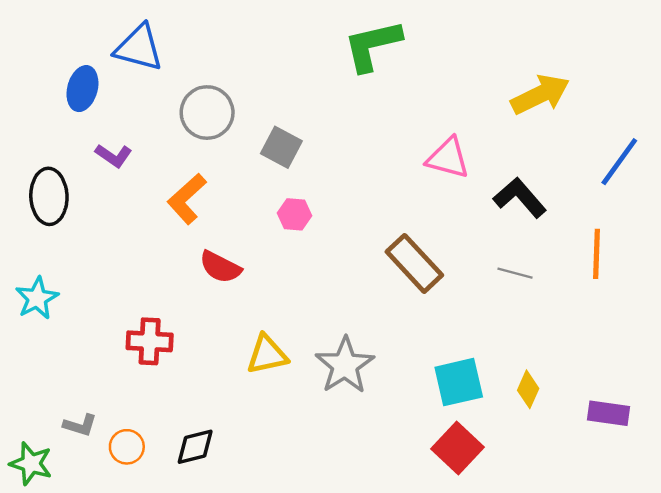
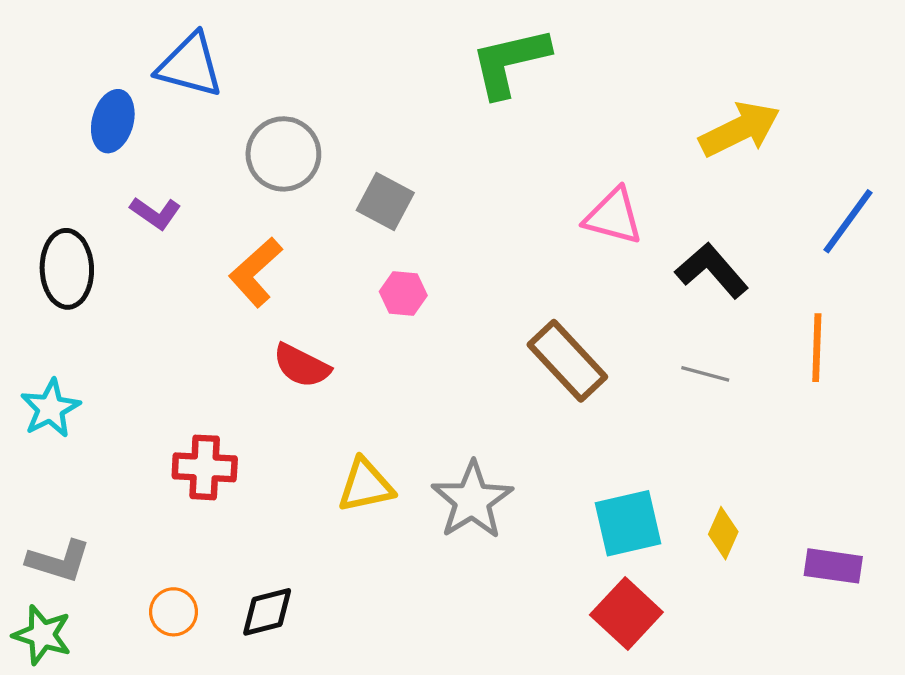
gray L-shape: (80, 425) -> (59, 561), moved, size x1.4

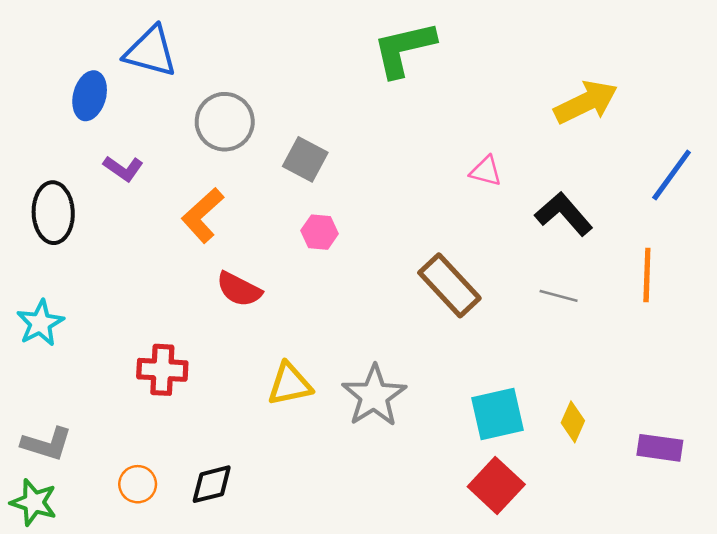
pink triangle: (613, 216) -> (486, 171), size x0.7

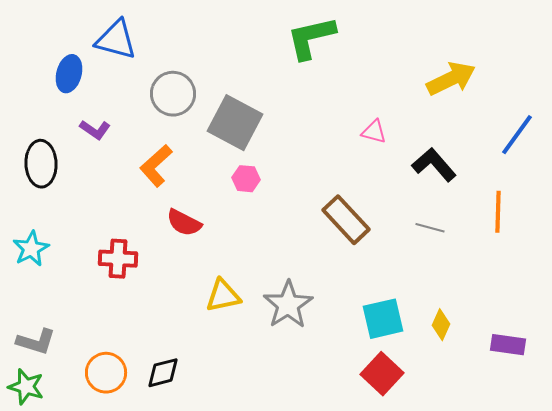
gray square: (305, 159) -> (235, 123), size x1.6
red cross: (162, 370) -> (118, 259), moved
orange circle: (138, 484) -> (106, 373), size x1.4

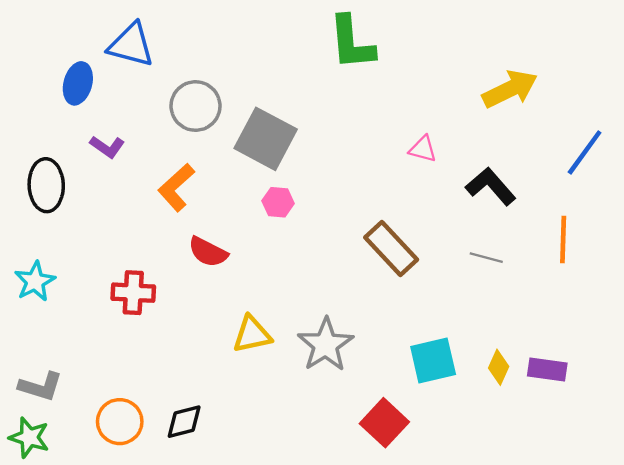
green L-shape: (311, 38) -> (352, 43), turned -82
purple rectangle: (508, 345) -> (547, 370), moved
red square: (382, 374) -> (384, 423), moved

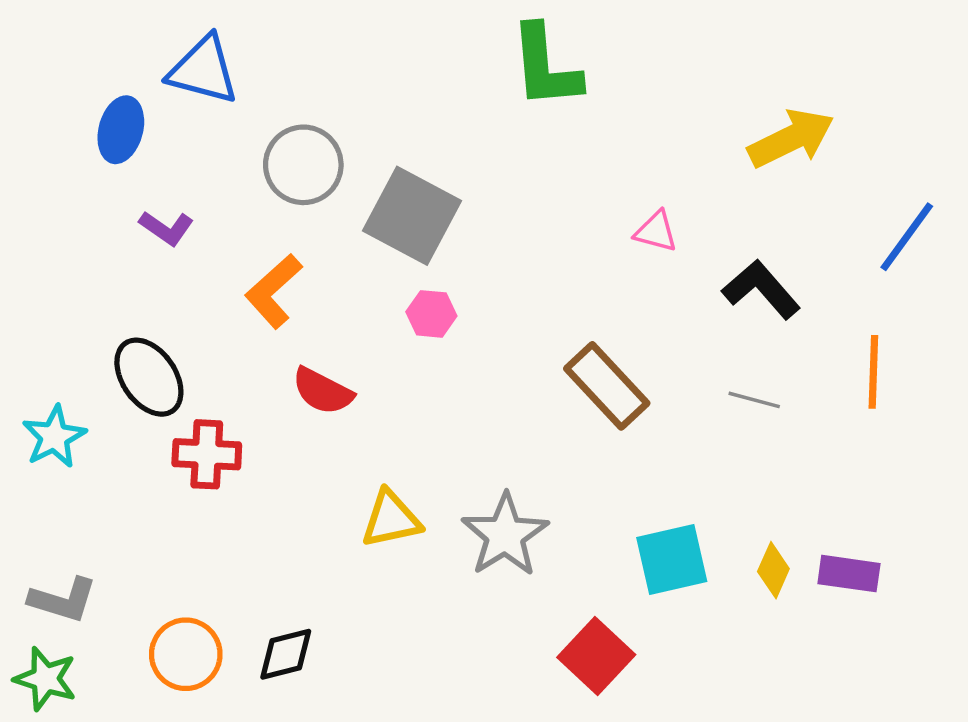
black ellipse: (46, 185) -> (149, 377), moved, turned -33

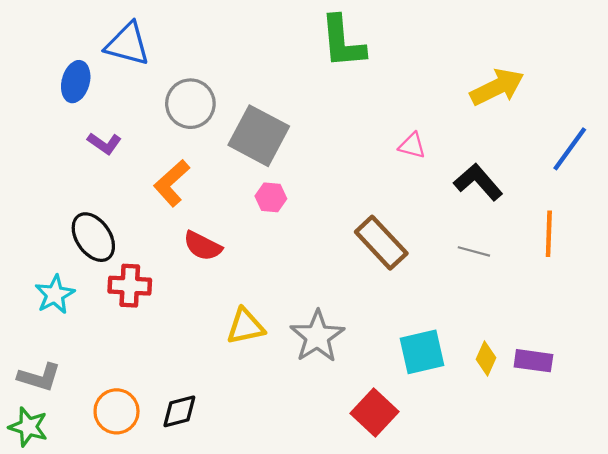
cyan star: (54, 437) -> (55, 294), moved

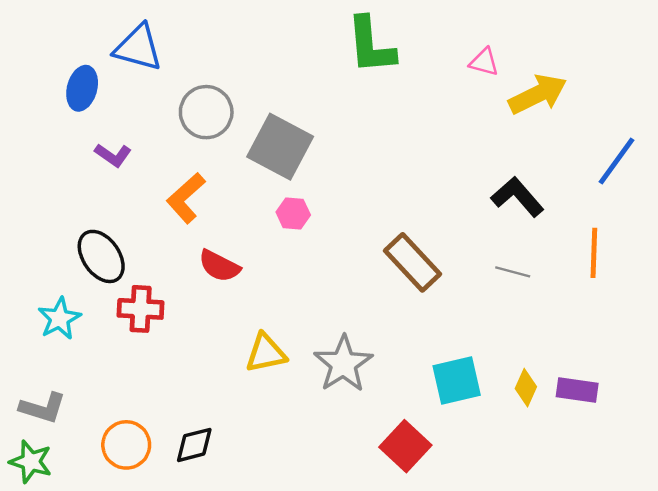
pink triangle: (412, 146) -> (484, 62), moved

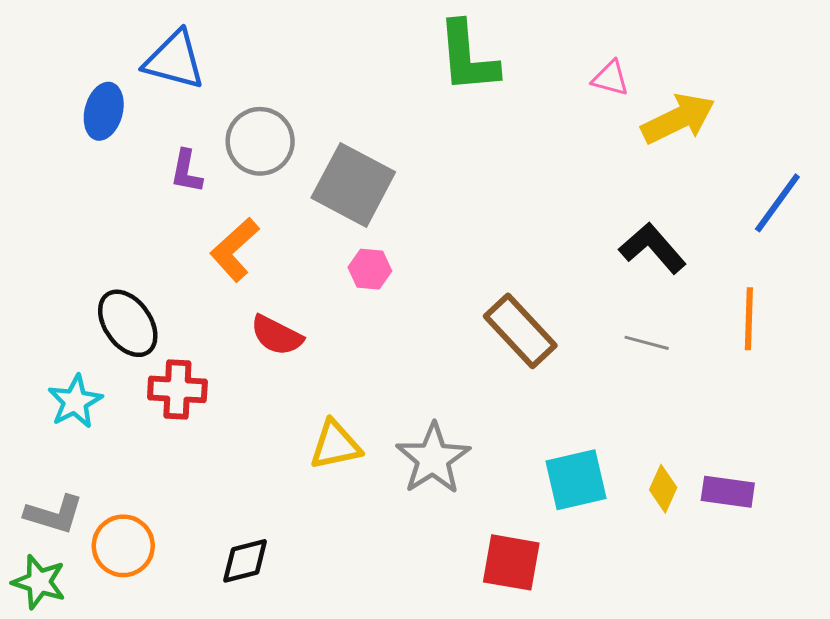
purple L-shape: (113, 155) -> (186, 171), moved, turned 66
orange circle: (126, 445) -> (123, 546), moved
red square: (405, 446) -> (511, 562), turned -33

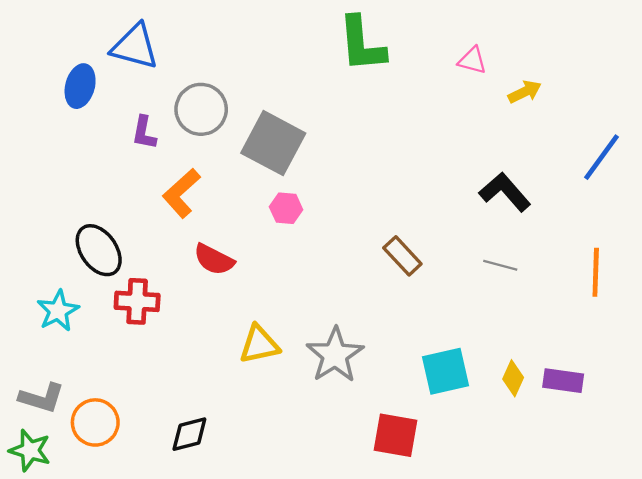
yellow arrow: (678, 119) -> (525, 92), size x0.6
orange line: (749, 319) -> (596, 272), moved
brown rectangle: (520, 331) -> (402, 256), size x0.7

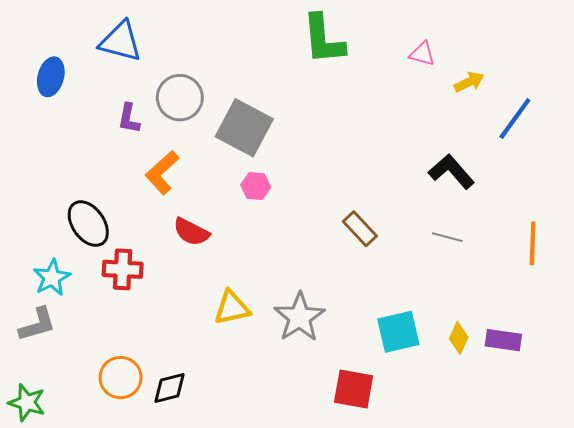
blue ellipse: (80, 86) -> (51, 77), moved
blue line: (602, 157) -> (515, 118), moved
gray L-shape: (42, 398) -> (37, 324), moved, turned -33
orange circle: (95, 422) -> (121, 378), moved

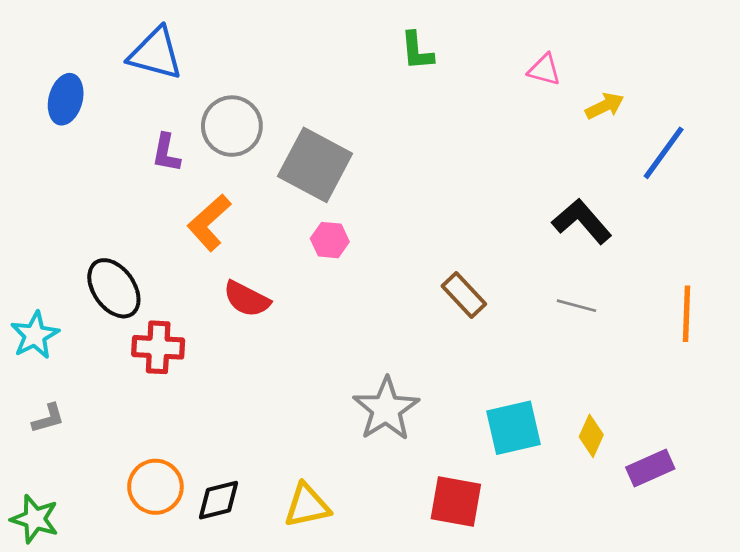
green L-shape: (323, 39) -> (417, 51), size x0.6
cyan star: (52, 278) -> (35, 335), moved
yellow triangle: (232, 308) -> (307, 506), moved
gray L-shape: (37, 324) -> (48, 418), size x0.7
purple rectangle: (503, 340) -> (650, 468), moved, turned -32

